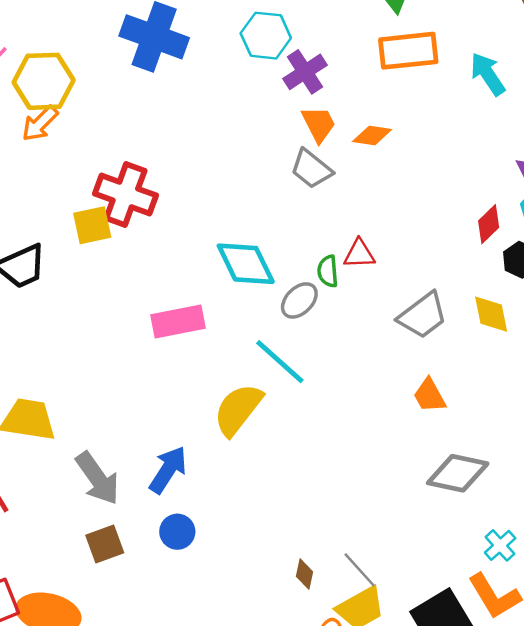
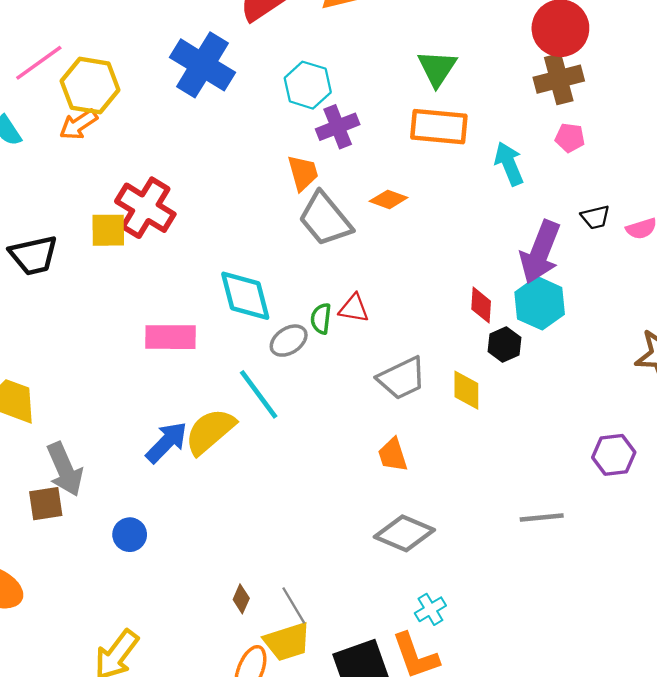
orange trapezoid: (319, 124) -> (303, 173), moved
gray trapezoid: (311, 169) -> (325, 219), size x1.4
red diamond: (489, 224) -> (481, 305), turned -54
blue arrow: (168, 470) -> (167, 442), moved
brown square: (105, 544) -> (46, 504), moved

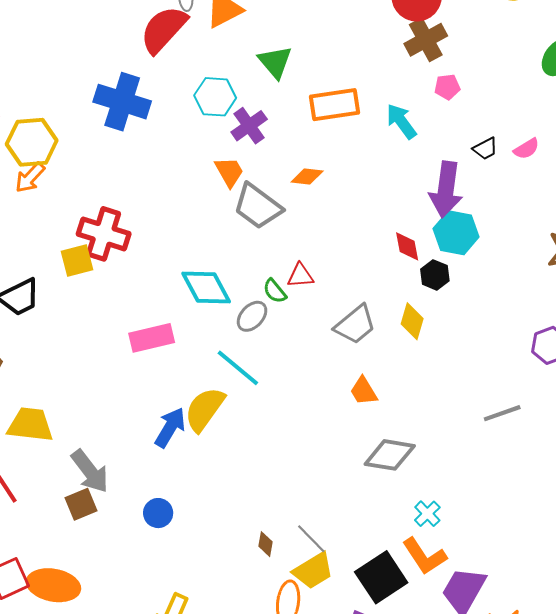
green triangle: (437, 68) -> (275, 62), moved
green semicircle: (321, 319) -> (275, 291), turned -32
yellow diamond: (466, 390) -> (412, 321), turned 30

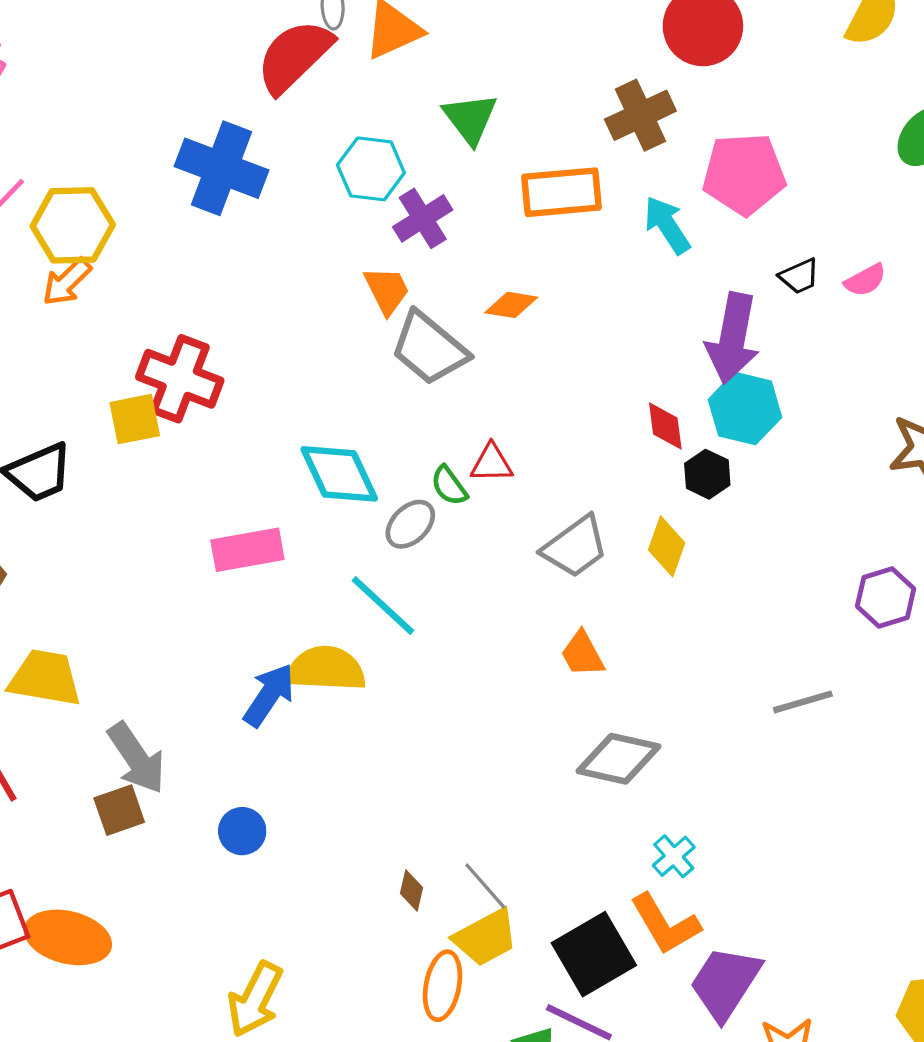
brown cross: (426, 40) -> (640, 115), moved
pink pentagon: (447, 87) -> (744, 174), size x2.0
yellow semicircle: (205, 409) -> (326, 669), turned 54

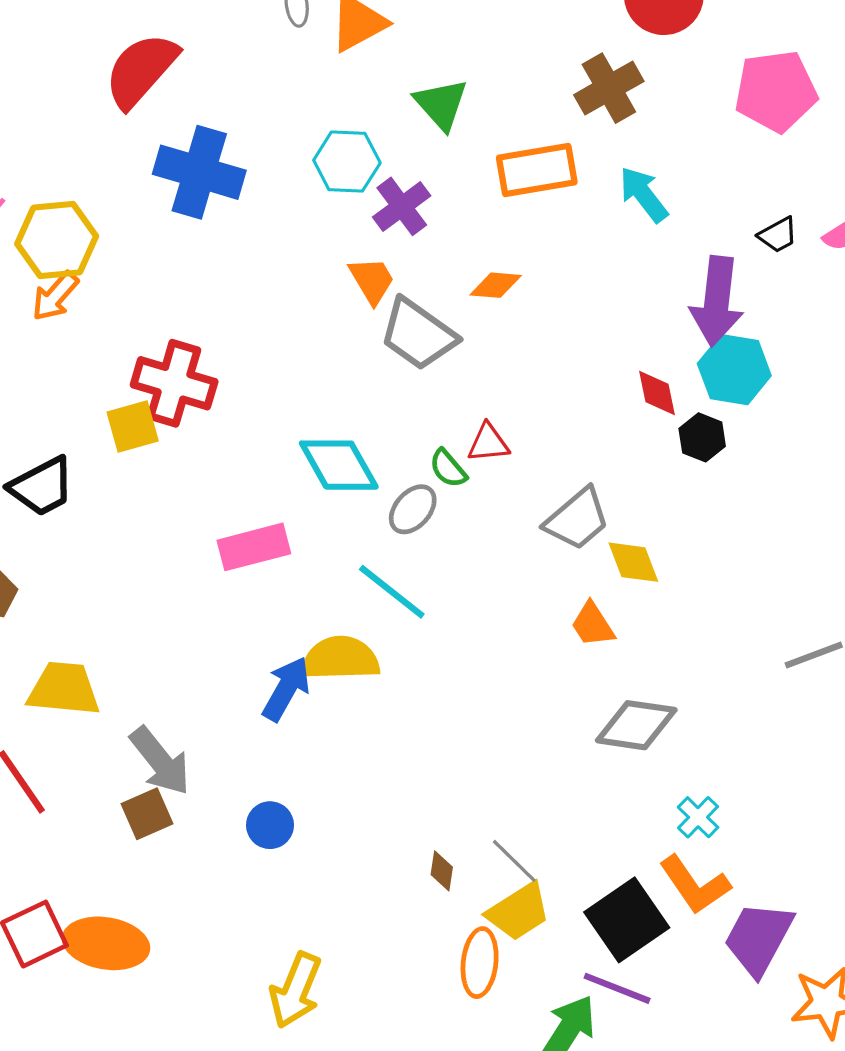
red semicircle: (294, 56) -> (141, 70), moved
pink pentagon: (744, 174) -> (776, 91), moved
yellow diamond: (667, 546) -> (633, 562), moved, turned -36

